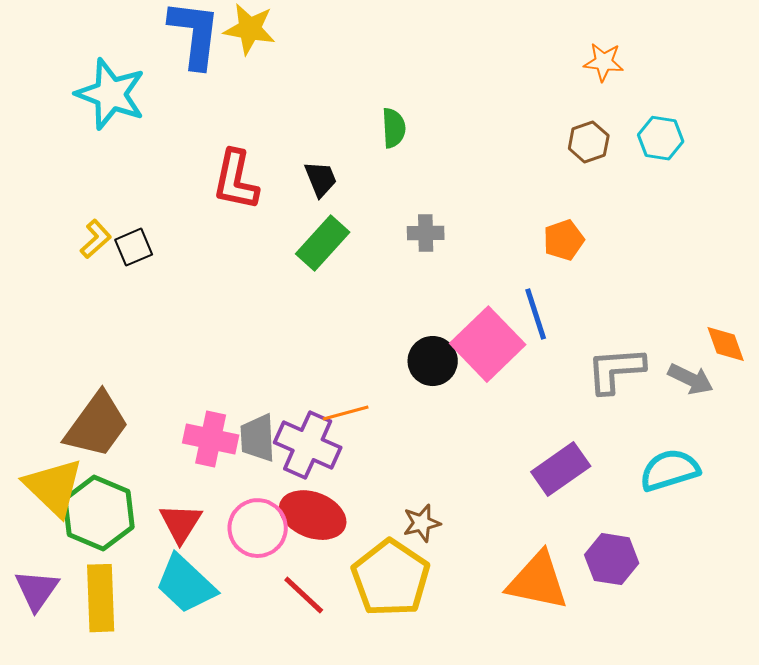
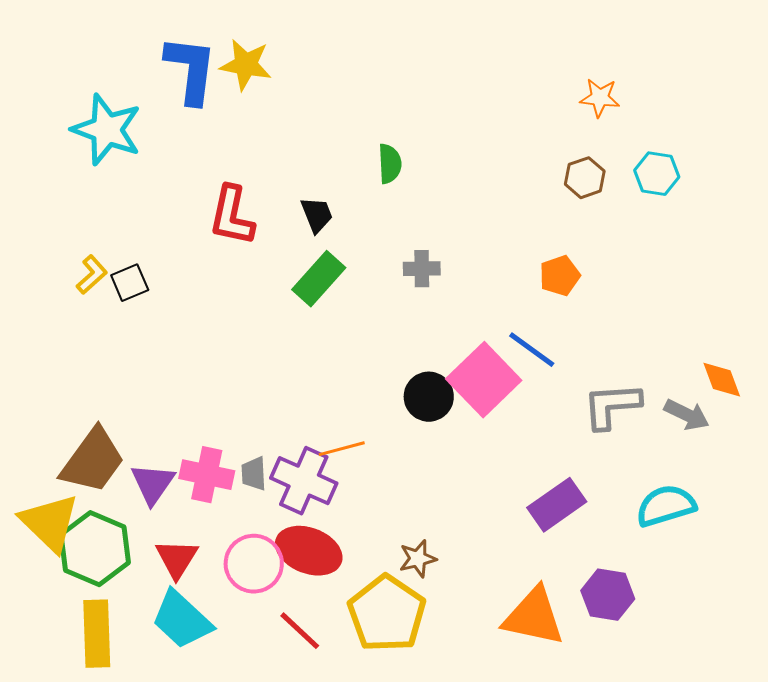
blue line: (536, 314) -> (532, 350), turned -36
gray trapezoid: (258, 438) -> (254, 474), size x0.7
purple triangle: (37, 590) -> (153, 484), moved

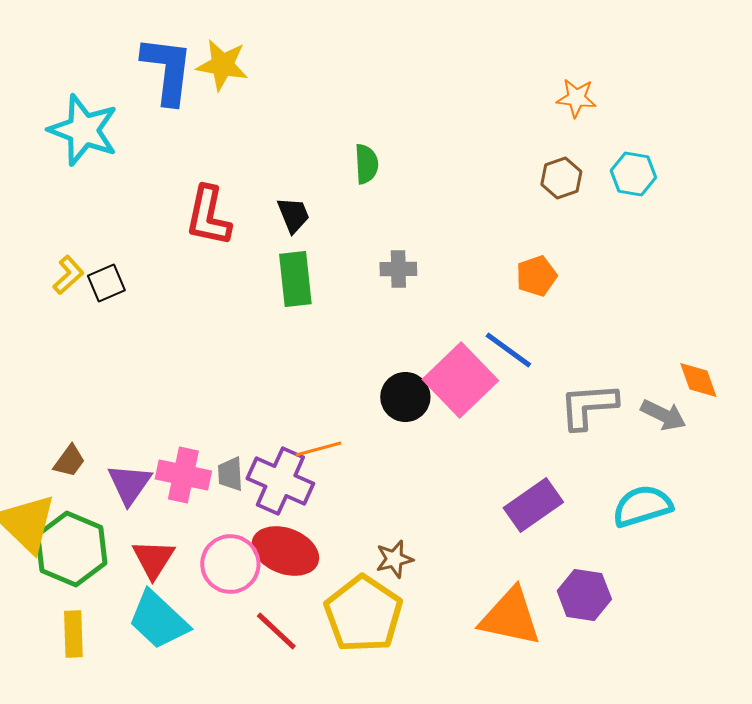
green rectangle: (319, 279) -> (295, 279), turned -48
brown trapezoid: (93, 461) -> (69, 461), size x0.5
yellow rectangle: (97, 634) -> (73, 634), size x0.7

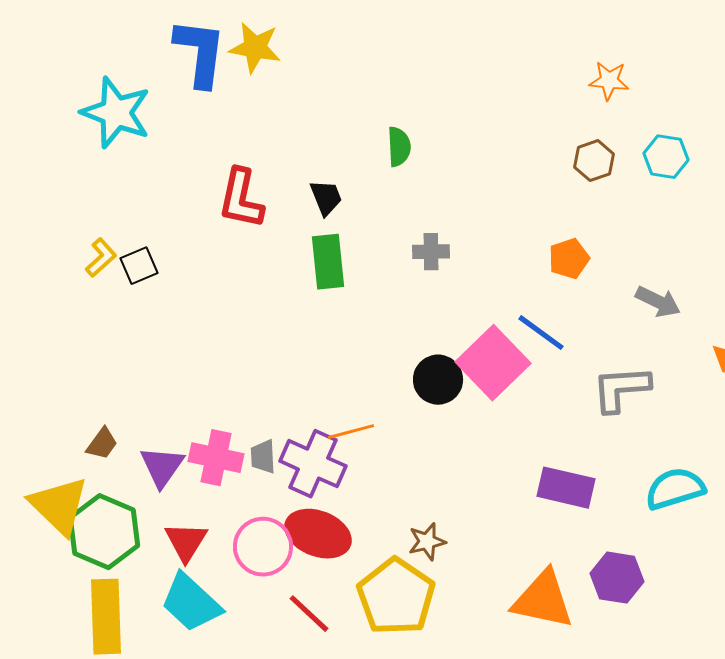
gray arrow: (663, 415) -> (658, 302), moved
purple rectangle: (533, 505) -> (566, 488), turned 48
yellow rectangle: (73, 634) -> (106, 617), size x1.6

